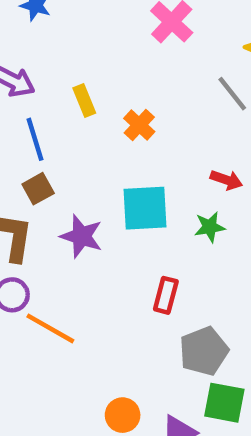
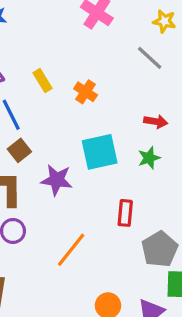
orange line: (50, 328) -> (71, 250), moved, turned -72

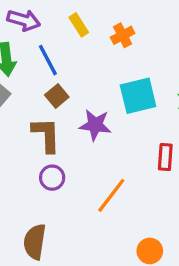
orange cross: (86, 92) -> (123, 35), turned 30

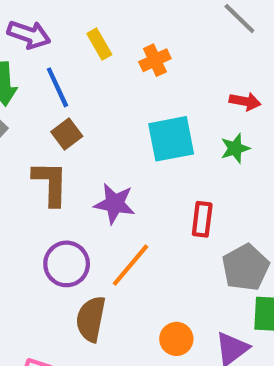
purple star: (95, 125) -> (115, 204), moved
purple circle: (52, 178) -> (67, 264), moved, size x1.4
brown semicircle: (35, 242) -> (91, 319), moved

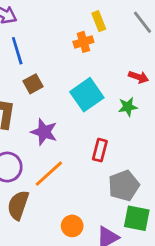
yellow rectangle: (99, 44) -> (99, 21), moved
brown square: (67, 134) -> (33, 84), moved
cyan square: (171, 139) -> (87, 95), turned -32

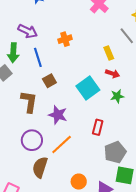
yellow rectangle: (99, 21) -> (109, 53), moved
orange cross: (83, 42) -> (65, 39), moved
red arrow: (139, 77) -> (113, 74), moved

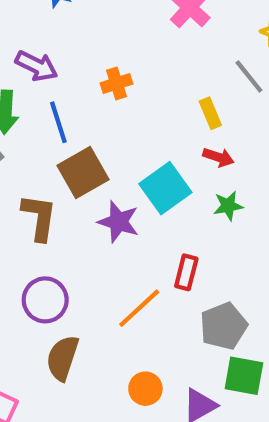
brown square: (49, 81) -> (83, 172), size x1.6
purple star: (58, 115) -> (119, 222), moved
orange line: (62, 144) -> (139, 308), moved

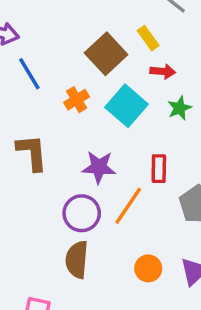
orange cross: (117, 83) -> (77, 100), moved
brown square: (83, 172) -> (106, 54), moved
purple star: (119, 222) -> (99, 167), moved
purple circle: (45, 300) -> (82, 213), moved

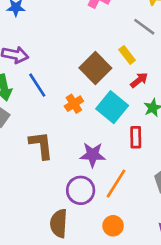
red arrow: (163, 71) -> (139, 80), turned -42
red rectangle: (159, 169) -> (136, 137), moved
brown semicircle: (77, 260) -> (59, 223), moved
orange circle: (148, 268) -> (113, 226), moved

